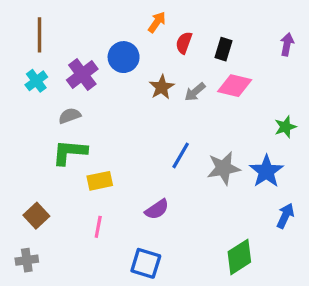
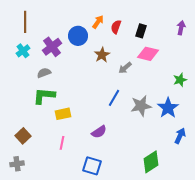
orange arrow: (157, 22) -> (98, 22), moved
gray arrow: (195, 92) -> (125, 68), moved

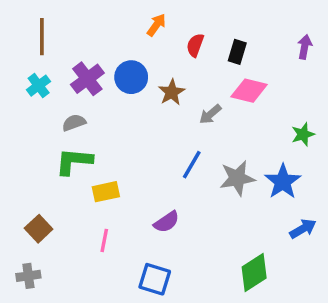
orange arrow: (98, 22) -> (156, 25), moved
blue circle: (78, 36) -> (131, 77), moved
blue arrow: (180, 136) -> (303, 229), turned 35

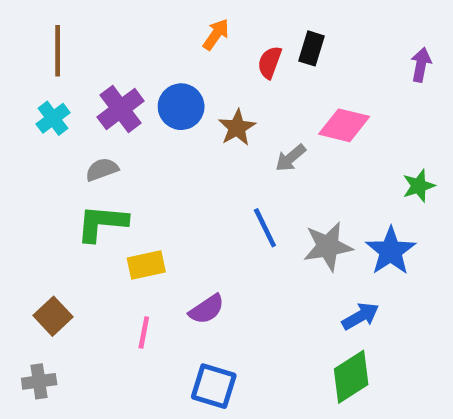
black rectangle: (237, 52) -> (312, 48), moved
blue line: (192, 165) -> (265, 228), turned -56
purple semicircle: (167, 222) -> (207, 309), moved
blue arrow: (303, 229) -> (360, 316), moved

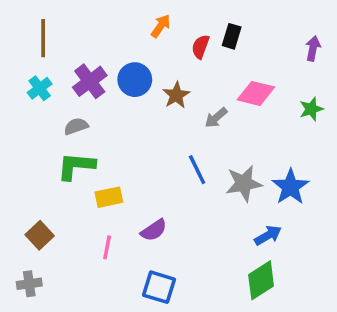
green star: (419, 186) -> (311, 109), moved

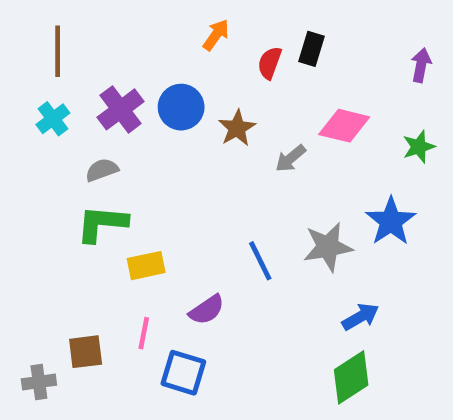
blue line: (197, 170) -> (260, 261), moved
blue star: (290, 187) -> (391, 221), moved
brown square: (40, 235) -> (86, 352), moved, turned 36
blue square: (159, 287) -> (183, 373), moved

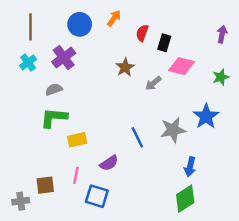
black rectangle: (312, 49) -> (164, 43), moved
blue circle: (181, 107) -> (80, 24), moved
blue arrow: (360, 317) -> (190, 167), turned 132

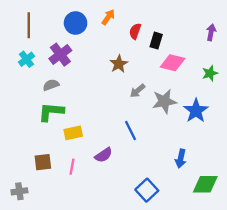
gray arrow: (153, 83) -> (137, 91), moved
gray star: (173, 130) -> (164, 101), moved
brown square: (45, 185) -> (43, 162), moved
blue square: (97, 196) -> (147, 190), moved, turned 30
green diamond: (185, 199) -> (205, 184), moved, turned 32

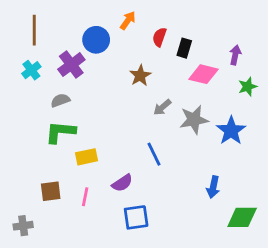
blue circle: (76, 23) -> (96, 40), moved
purple arrow: (211, 32) -> (235, 55), moved
blue square: (147, 190) -> (136, 217), moved, turned 35

